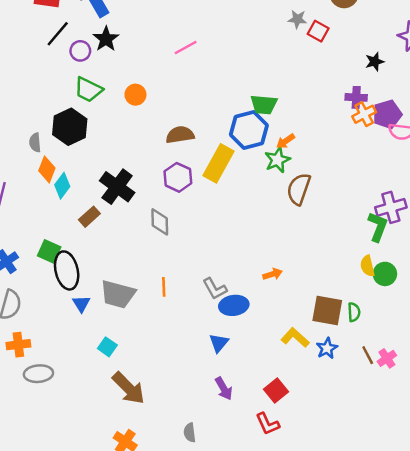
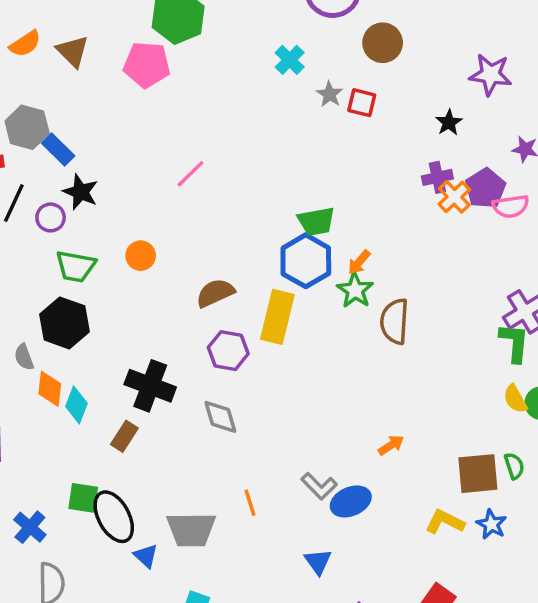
gray star: (297, 19) -> (330, 94), turned -30
blue triangle: (219, 343) -> (318, 562), moved

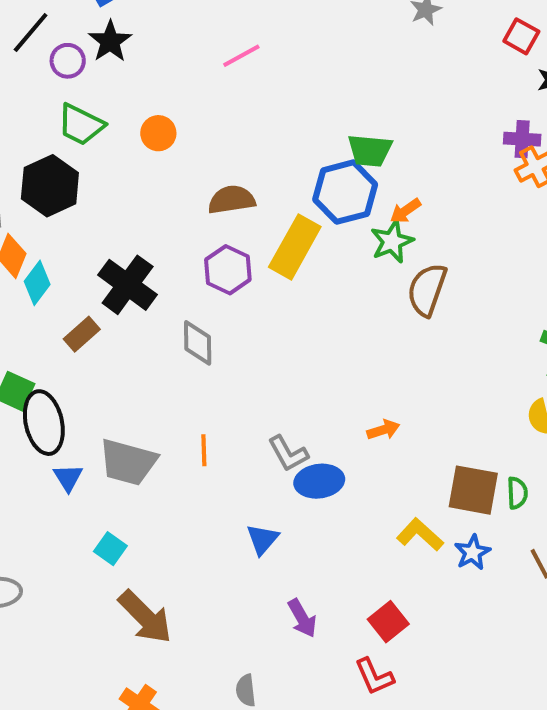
red square: (362, 103) -> (521, 36), moved

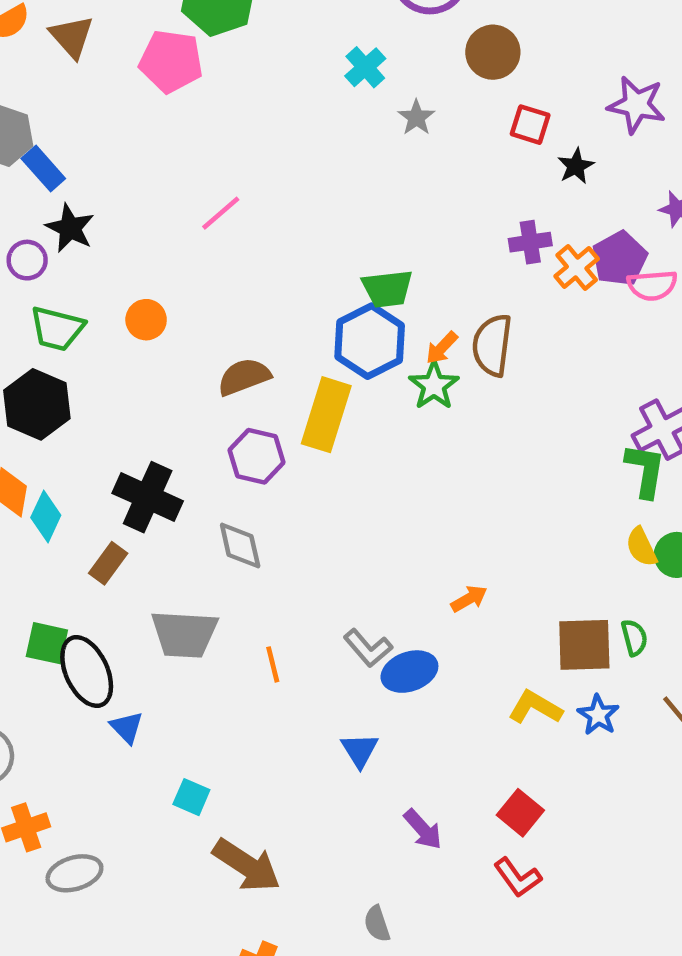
purple cross: (522, 139) -> (530, 242), moved
brown semicircle: (427, 290) -> (492, 345), moved
gray trapezoid: (128, 462) -> (184, 634), moved

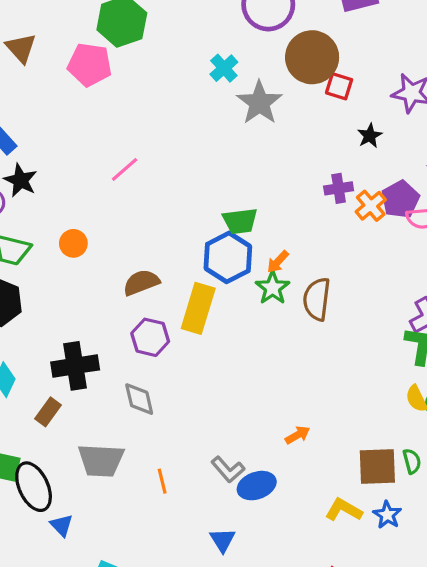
brown circle: (493, 52) -> (312, 57), size x1.4
gray star: (416, 117) -> (259, 103), size x1.8
red square: (530, 125) -> (339, 86), moved
brown semicircle: (492, 345) -> (317, 299), moved
black cross: (148, 497) -> (75, 366), turned -33

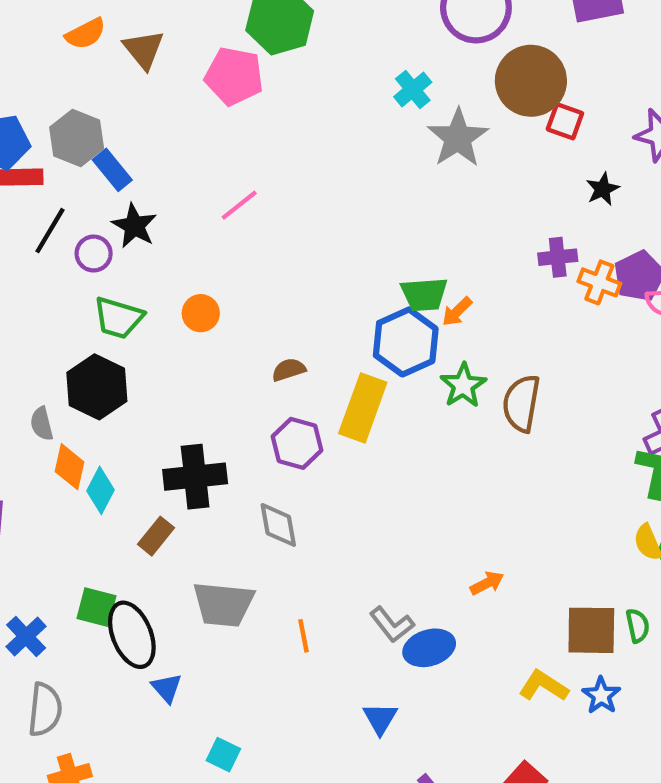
pink line: (125, 169) -> (239, 205), moved
orange cross: (371, 206) -> (599, 282), turned -32
orange arrow: (278, 262) -> (457, 312), moved
brown semicircle: (141, 282) -> (289, 370), size x0.7

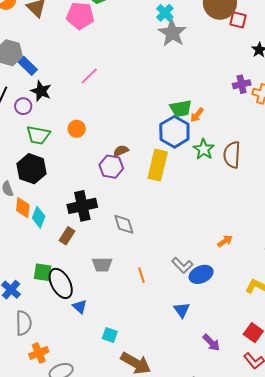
gray star: (458, 138) -> (172, 33), moved
purple hexagon: (297, 443) -> (111, 167), moved
gray trapezoid: (223, 604) -> (102, 264), size x0.7

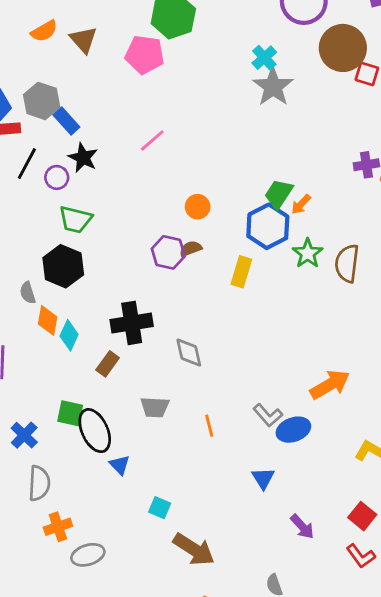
green trapezoid: (181, 108) -> (279, 194), turned 130
orange circle: (77, 129) -> (198, 207), moved
yellow rectangle: (158, 165) -> (241, 272), size x0.7
purple hexagon: (111, 167) -> (168, 252), moved
orange arrow: (225, 241) -> (330, 385), size x1.8

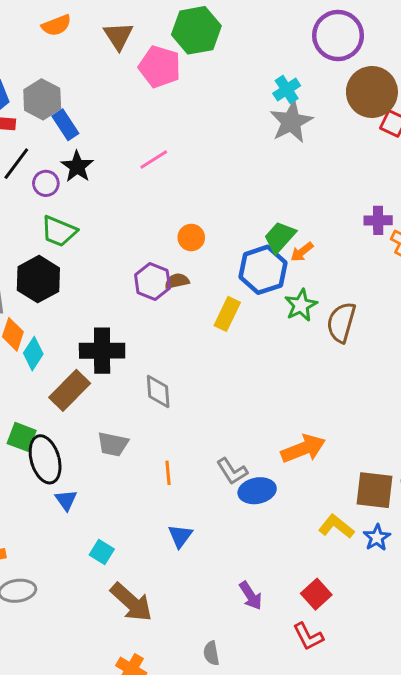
brown triangle: (83, 40) -> (118, 36), moved
brown rectangle: (108, 364) -> (70, 390), size x1.5
blue triangle: (263, 478) -> (180, 536), moved

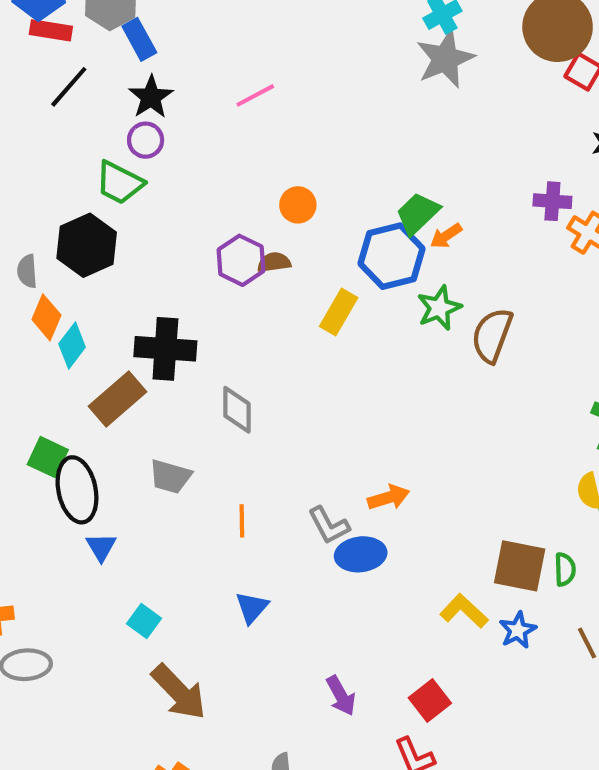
purple circle: (46, 183) -> (146, 140), moved
orange arrow: (303, 449) -> (389, 497), moved, size x0.7

